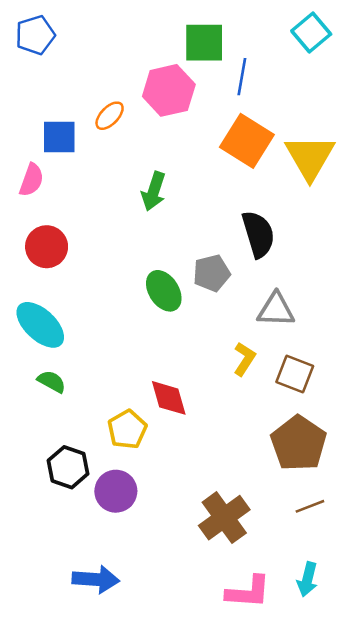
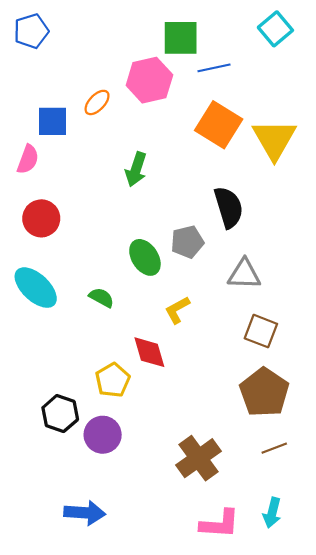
blue line: (242, 77) -> (214, 68), turned 68
yellow L-shape: (244, 359) -> (177, 310), moved, turned -152
green semicircle: (52, 382) -> (101, 298), moved

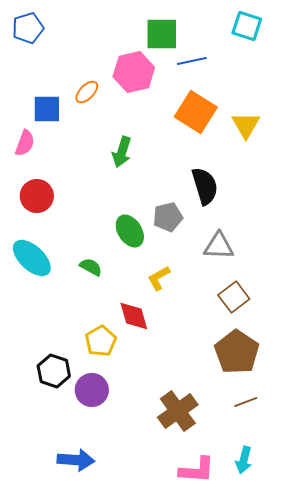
cyan square: (275, 29) -> (247, 26), turned -32
yellow triangle: (274, 139) -> (246, 125), size x0.7
brown square: (261, 331) -> (234, 297), turned 32

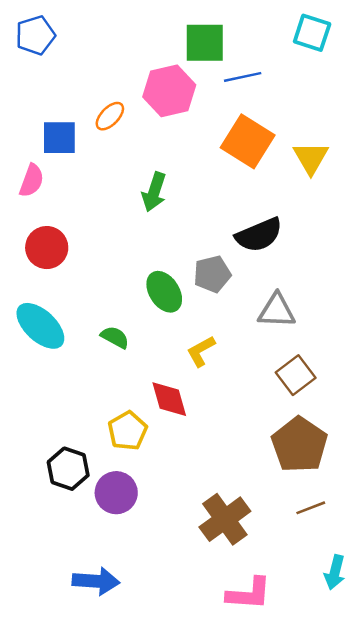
black semicircle: (205, 186) -> (259, 235), turned 84
cyan arrow: (244, 460) -> (335, 572), moved

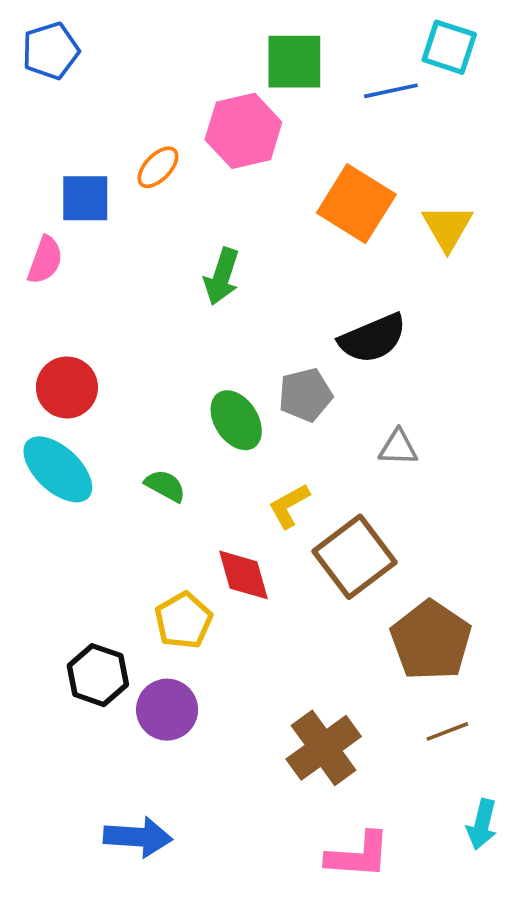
blue line: (243, 77) -> (391, 91), moved
red circle: (47, 248) -> (67, 387), moved
gray triangle: (277, 311) -> (398, 448), size x0.7
brown square: (296, 375) -> (355, 557), moved, size x1.4

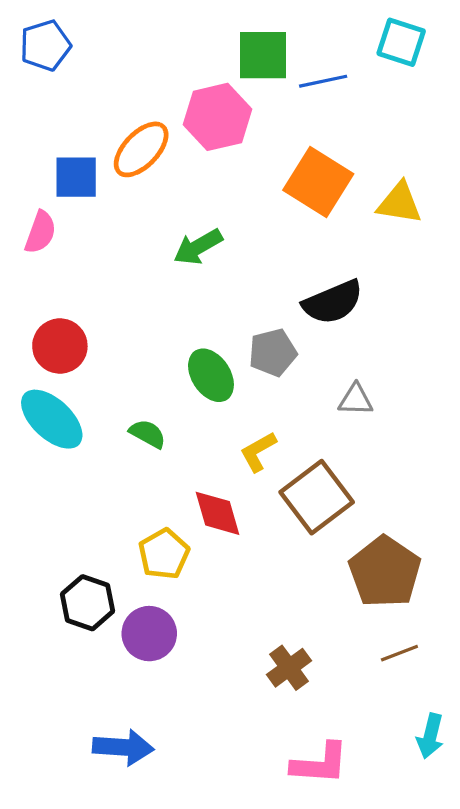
blue line: (391, 91) -> (323, 81), moved
orange ellipse: (158, 167) -> (141, 149), size x1.5
yellow triangle: (447, 227) -> (399, 203), turned -51
green arrow: (222, 276) -> (198, 247), turned 42
brown cross: (324, 748) -> (289, 668), size x0.7

